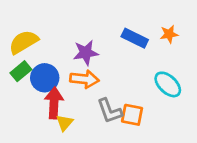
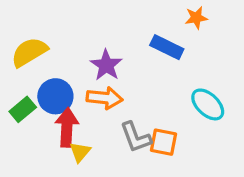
orange star: (169, 34) -> (196, 18), moved
purple star: (86, 53) -> (106, 65), turned -30
green rectangle: (21, 71) -> (23, 109), moved

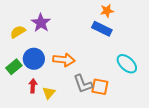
orange star: (196, 18) -> (107, 11), moved
yellow semicircle: (29, 52) -> (18, 32), size x0.7
purple star: (106, 65) -> (41, 23), moved
red arrow: (67, 127) -> (33, 86), moved, size x0.6

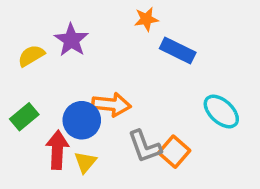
orange star: (107, 11) -> (146, 19), moved
blue circle: (34, 59) -> (82, 120), moved
red arrow: (33, 86) -> (57, 150), size x1.5
orange square: (100, 87) -> (174, 152), turned 30

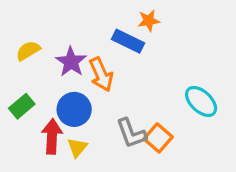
orange star: (146, 19) -> (149, 21), moved
purple star: (71, 40) -> (71, 62), moved
blue rectangle: (178, 50) -> (128, 41), moved
orange arrow: (111, 105) -> (101, 74), moved, turned 60

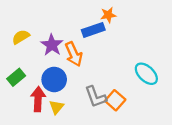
blue rectangle: (128, 41) -> (93, 30), turned -45

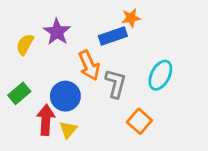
yellow semicircle: (21, 37) -> (25, 44), turned -30
purple star: (52, 45) -> (57, 32), moved
cyan ellipse: (146, 74) -> (160, 75), moved, turned 75
gray L-shape: (96, 97) -> (116, 84), moved, turned -145

